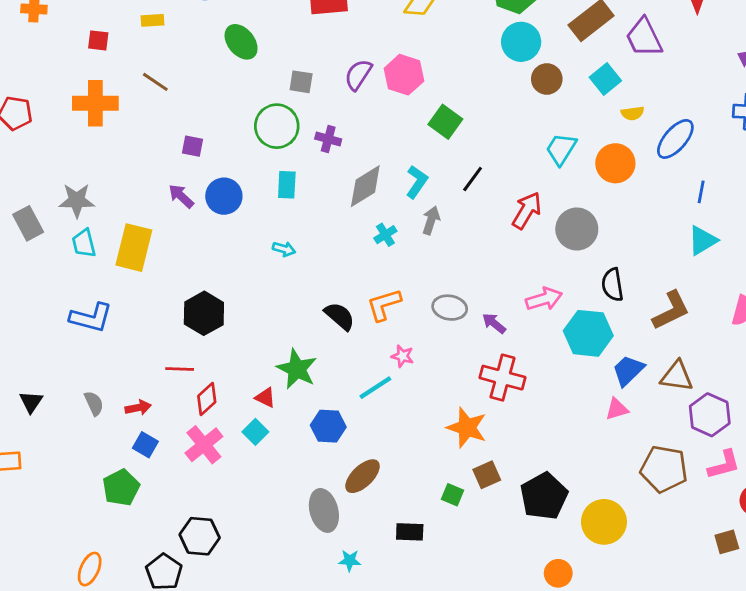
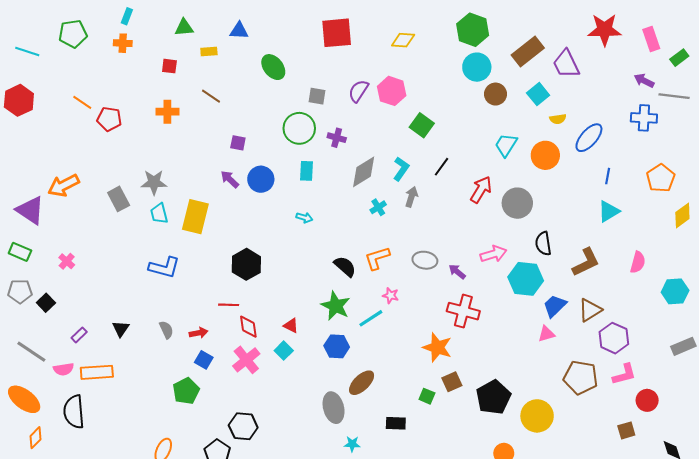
orange cross: (95, 103) -> (167, 112), size x0.7
green star: (297, 369) -> (336, 306), moved
brown triangle: (677, 376) -> (590, 310), turned -40
red diamond: (207, 399) -> (248, 327), turned -55

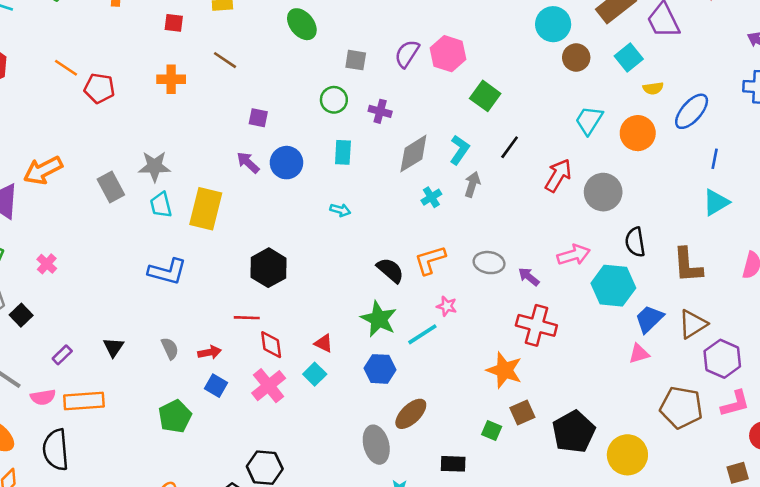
green circle: (299, 128) -> (334, 100), size x0.7
brown L-shape: (586, 262) -> (688, 265), turned 112
green pentagon: (186, 391) -> (175, 416), moved

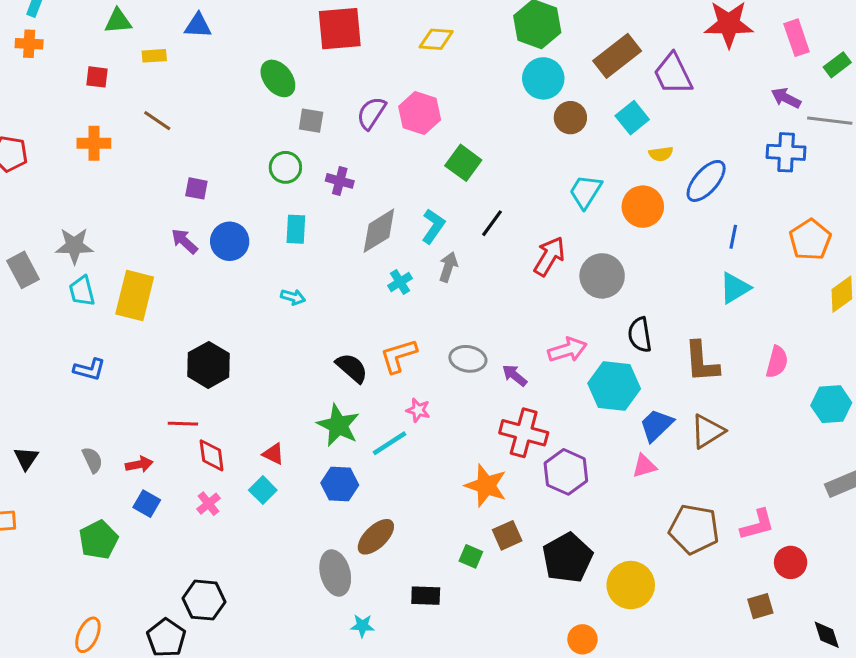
green ellipse: (302, 24) -> (278, 78), moved
blue L-shape: (167, 272) -> (89, 369), size x0.7
purple hexagon: (722, 359) -> (566, 472), moved
pink cross: (269, 386) -> (209, 504), size x0.6

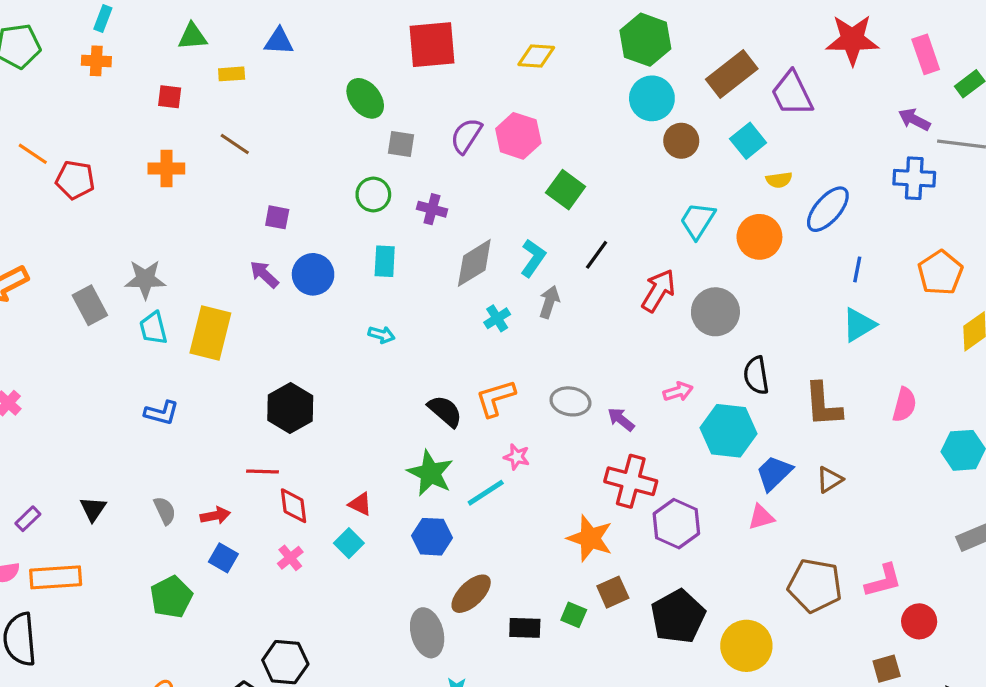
pink arrow: (567, 350) -> (678, 392), size x0.7
brown triangle: (708, 431) -> (830, 480), size x0.7
black rectangle: (426, 596) -> (525, 628), moved

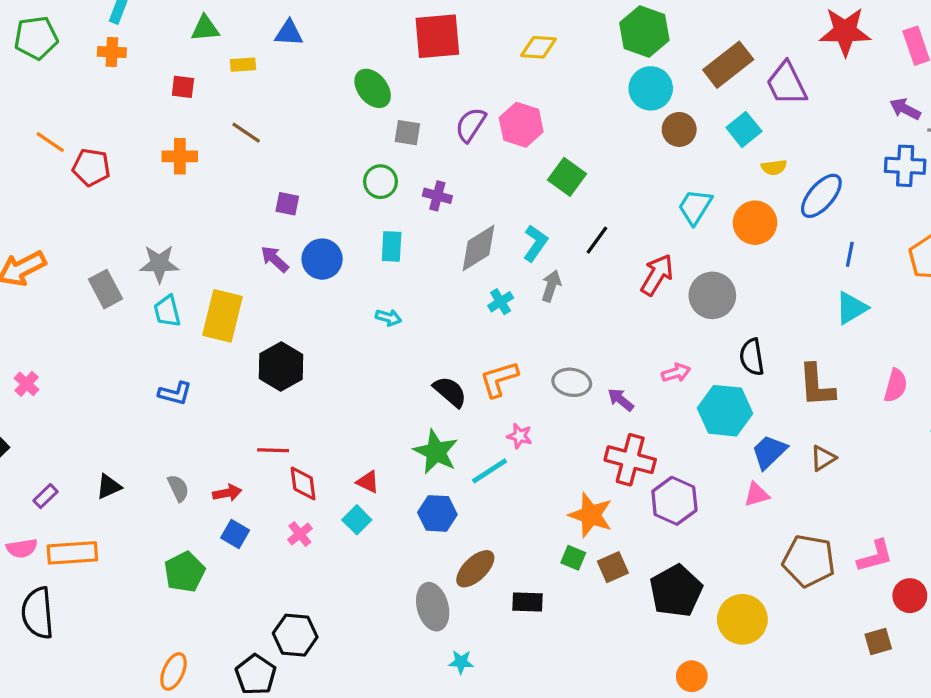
black hexagon: (290, 408) -> (281, 366), moved
black triangle: (93, 509) -> (109, 487), turned 32
green square: (574, 615) -> (573, 558), moved

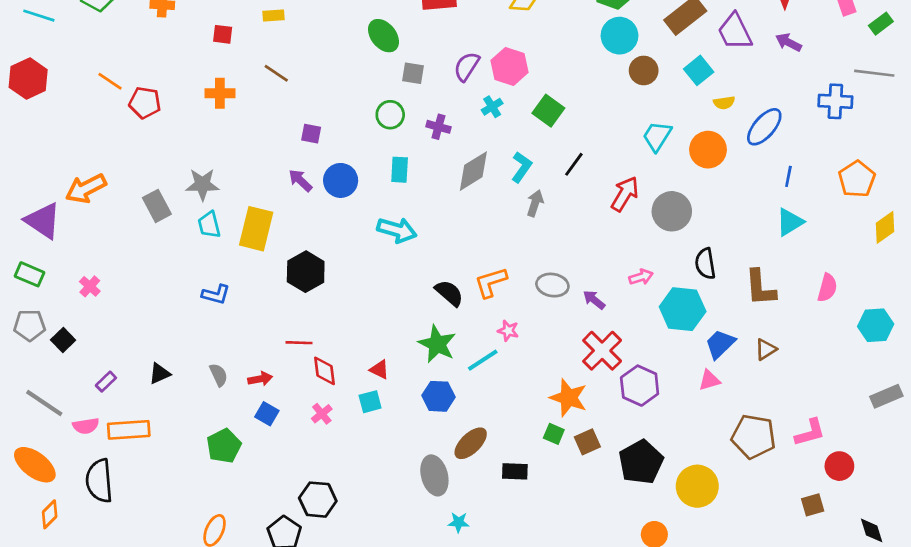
purple arrow: (905, 109) -> (788, 42), moved
cyan cross: (501, 302) -> (492, 107), moved
cyan arrow: (388, 318) -> (397, 230), size x1.8
red cross: (630, 460) -> (602, 351), turned 30
cyan square: (357, 520) -> (370, 402), turned 30

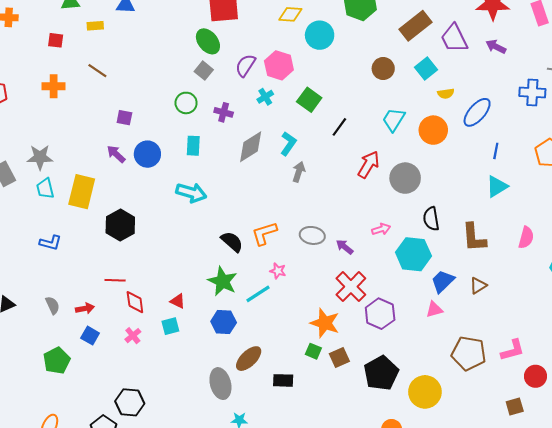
green ellipse: (383, 36) -> (208, 41), moved
cyan circle: (619, 36) -> (320, 35), moved
gray square: (413, 73) -> (204, 71), turned 30
black line: (574, 164) -> (339, 127), moved

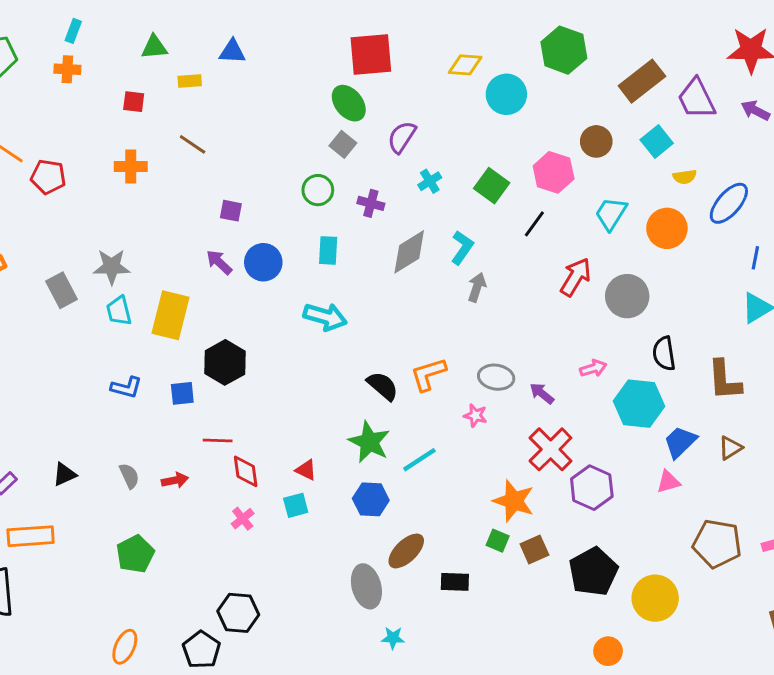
pink hexagon: (279, 65) -> (554, 172), moved
pink star: (278, 271) -> (475, 415), moved
blue square: (90, 336) -> (182, 393), moved, turned -36

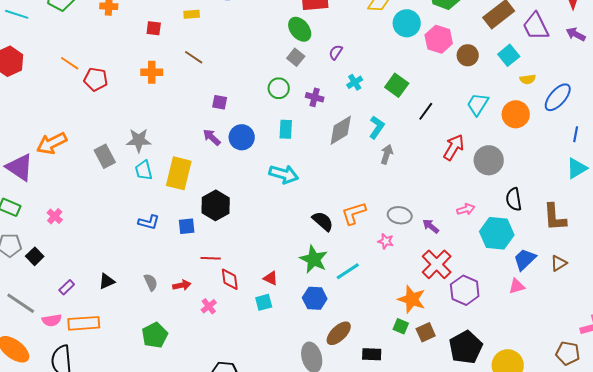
purple semicircle: (402, 137) -> (336, 52), size x0.7
pink hexagon: (554, 172) -> (439, 39), moved
pink cross: (243, 519) -> (209, 306), moved
brown pentagon: (717, 544) -> (568, 353), moved, size x0.7

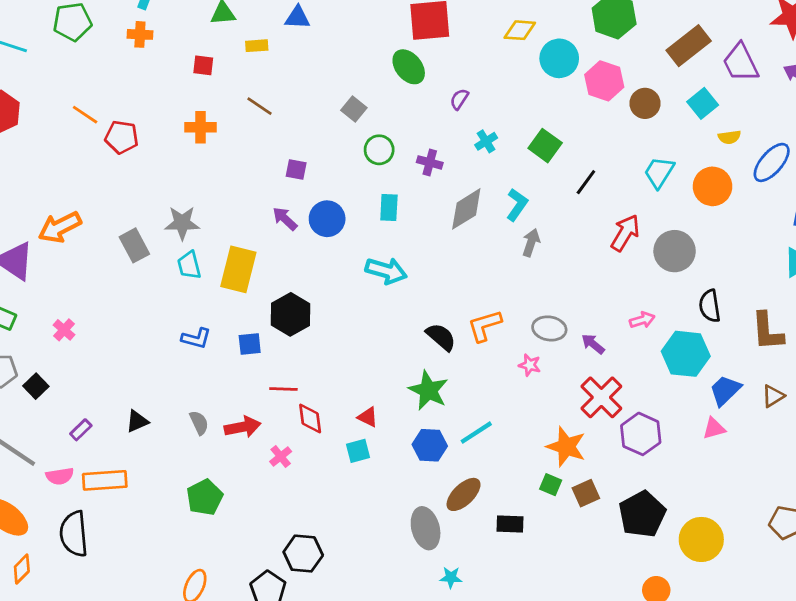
gray square: (296, 57) -> (354, 109), moved
cyan line: (348, 271) -> (476, 433), moved
red arrow: (182, 285) -> (243, 427), size x1.4

